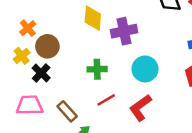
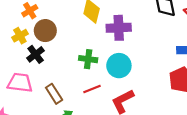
cyan circle: (145, 69) -> (119, 66), moved

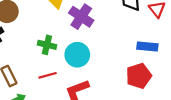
purple cross: (119, 28) -> (81, 17), turned 30

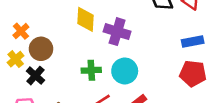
red pentagon: (139, 76) -> (193, 74), turned -30

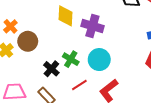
green cross: (91, 70) -> (71, 59), turned 35
black cross: (35, 76) -> (51, 69), moved

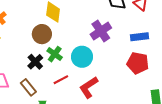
purple cross: (92, 26) -> (101, 31), moved, turned 35
brown circle: (28, 41) -> (42, 34), moved

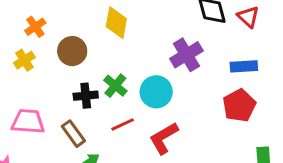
brown circle: (42, 34) -> (72, 51), moved
black cross: (35, 62) -> (86, 96), turned 35
red pentagon: (138, 63) -> (239, 106), turned 30

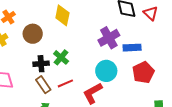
blue rectangle: (244, 66) -> (132, 48), moved
cyan circle: (156, 92) -> (106, 71), moved
brown rectangle: (73, 134) -> (43, 85), moved

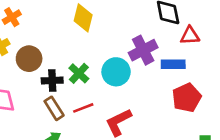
red triangle: (151, 13) -> (190, 36), moved, turned -49
brown circle: (33, 34) -> (29, 59), moved
cyan circle: (106, 71) -> (116, 72), moved

